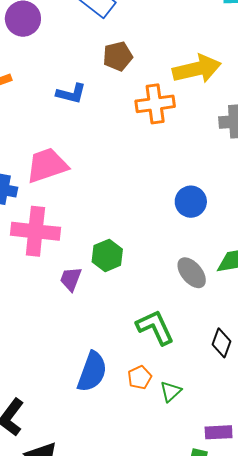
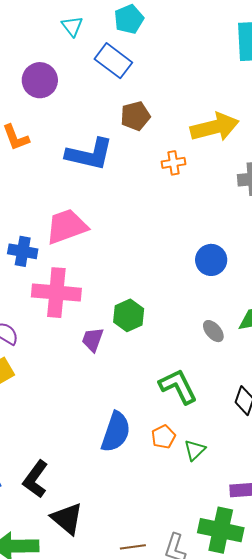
blue L-shape: (71, 94) -> (89, 154), size x1.6
orange cross: (155, 104) -> (174, 163), size x0.6
gray ellipse: (192, 273) -> (213, 331), size x0.7

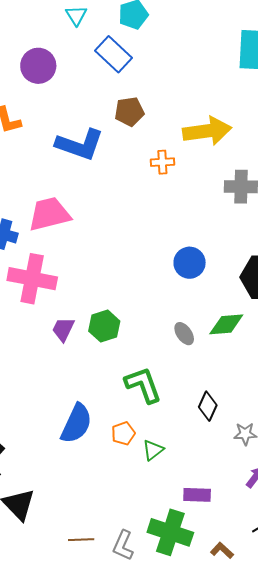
green hexagon: (129, 315) -> (104, 326), moved

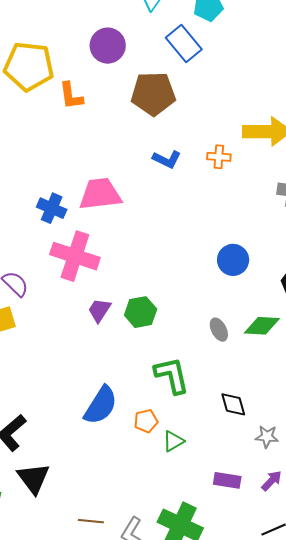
brown pentagon: (129, 112) -> (153, 94), moved, size x1.5
blue L-shape: (80, 145) -> (167, 159), moved, size x0.6
black diamond: (208, 406) -> (233, 404), turned -48
purple rectangle: (197, 495) -> (227, 480), moved

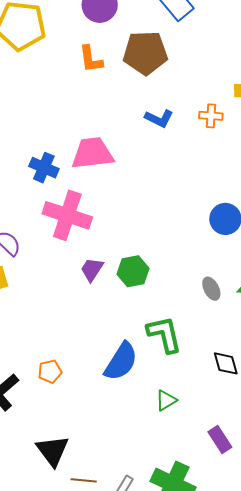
orange L-shape: (71, 96) -> (91, 59), moved
blue semicircle: (101, 405) -> (121, 362), moved
orange pentagon: (146, 421) -> (50, 371), moved
black triangle: (33, 478) -> (53, 451), moved
purple rectangle: (227, 480) -> (220, 439), turned 48

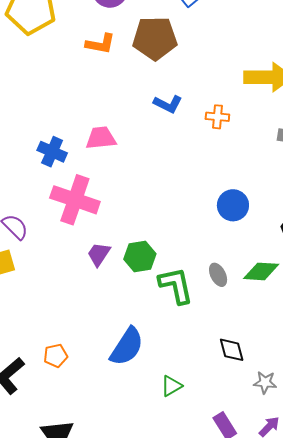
orange L-shape: (91, 59) -> (100, 44), turned -72
orange cross: (211, 116) -> (217, 117), moved
pink trapezoid: (92, 153) -> (101, 138), size x0.7
green L-shape: (164, 334) -> (176, 285), moved

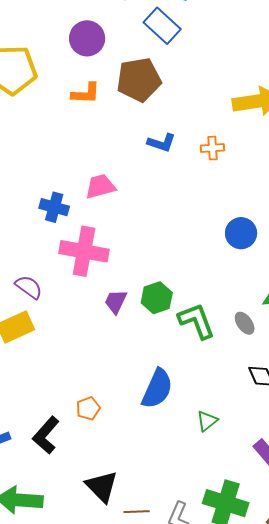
gray ellipse: (218, 275) -> (245, 323), moved

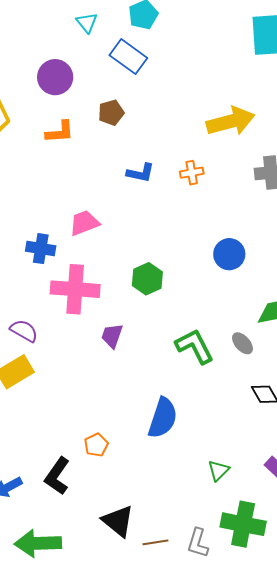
brown pentagon: (139, 80) -> (111, 113), size x0.6
green hexagon: (157, 298) -> (147, 279), moved
green triangle: (207, 421) -> (218, 470), moved

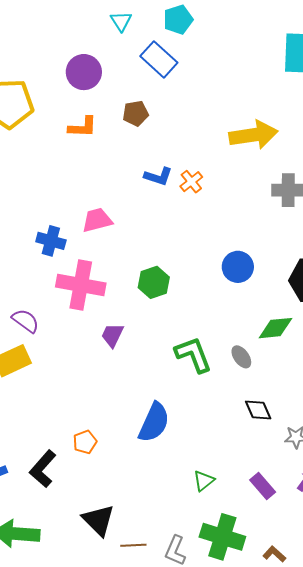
orange cross: (192, 173) -> (191, 182), moved, turned -35

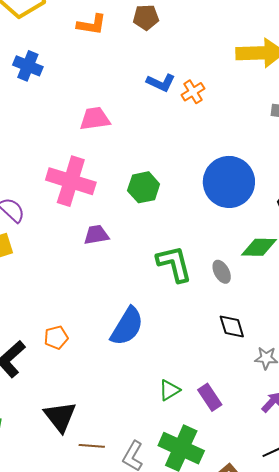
blue cross: (51, 241) -> (28, 66), moved
blue circle: (238, 267) -> (229, 182), size x1.6
purple trapezoid: (112, 335) -> (96, 235), turned 48
purple rectangle: (263, 486) -> (210, 397), moved

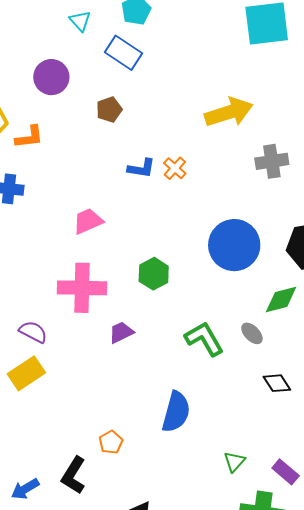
orange L-shape: (92, 25) -> (29, 137), moved
purple rectangle: (210, 397) -> (286, 472), moved

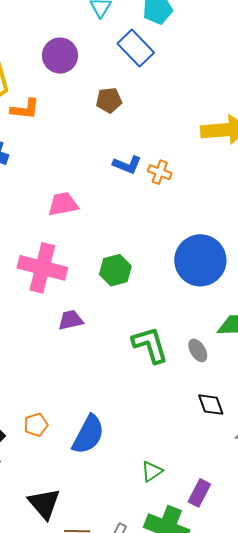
orange cross: (175, 168) -> (160, 172), turned -35
blue semicircle: (176, 412) -> (88, 435), moved
purple rectangle: (286, 472) -> (199, 493), turned 64

